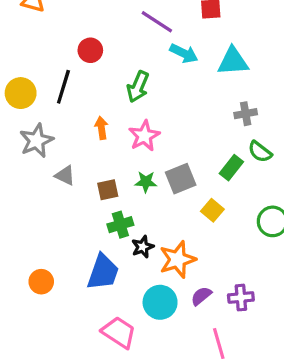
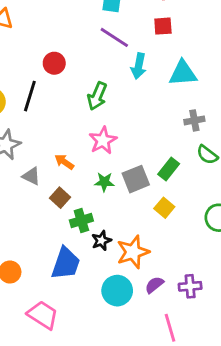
cyan arrow: (184, 53) -> (139, 66), turned 75
orange arrow: (101, 128) -> (64, 162), moved, turned -48
green rectangle: (231, 168) -> (169, 169), moved
brown square: (108, 190) -> (60, 198), moved, turned -36
pink trapezoid: (119, 332) -> (43, 315), moved

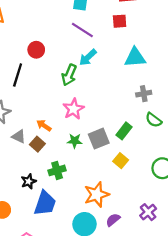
cyan arrow: (139, 66) -> (88, 57), moved, turned 36
brown square: (60, 198) -> (37, 144), moved
black star: (101, 241) -> (29, 181), moved
purple cross: (190, 286) -> (148, 212), moved, turned -35

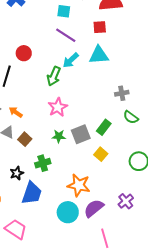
cyan triangle: (135, 57) -> (99, 55), moved
orange arrow: (44, 125) -> (16, 112), moved
orange star: (97, 195) -> (79, 185), turned 30
purple semicircle: (113, 220) -> (94, 208), size x1.5

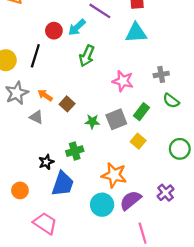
cyan arrow: (71, 60) -> (77, 27), moved
pink star: (58, 107) -> (123, 81), moved, turned -30
brown square: (25, 139) -> (67, 104), moved

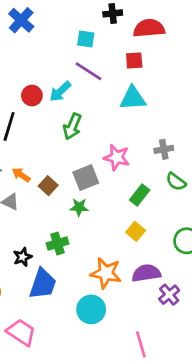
gray square: (116, 119) -> (86, 178), moved
purple semicircle: (131, 200) -> (146, 273), moved, turned 30

